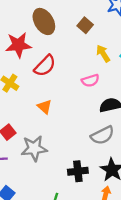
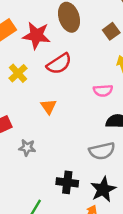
gray star: (34, 148) -> (27, 148), size x0.6

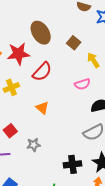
brown square: (111, 31) -> (74, 43), moved
yellow cross: (18, 73) -> (11, 87), turned 35

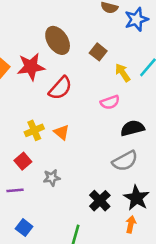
yellow cross: (11, 87) -> (34, 130), moved
black cross: (72, 164) -> (100, 201), turned -36

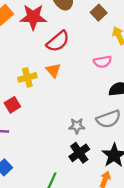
orange triangle: (62, 132) -> (53, 70), moved
gray star: (52, 178) -> (77, 126), moved

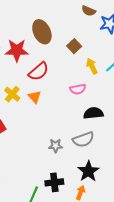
yellow cross: (27, 77) -> (12, 94), moved, turned -35
black cross: (79, 153) -> (54, 182), moved, turned 30

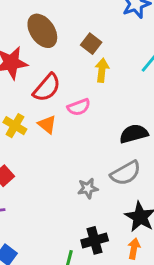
yellow arrow: (92, 66) -> (102, 70), moved, turned 42
pink semicircle: (78, 89) -> (79, 107), moved

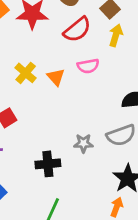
red semicircle: (47, 88) -> (77, 30), moved
black cross: (95, 240) -> (48, 164), moved

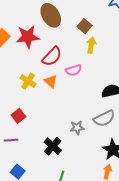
red semicircle: (77, 30) -> (52, 56), moved
black cross: (48, 164) -> (53, 146), turned -36

